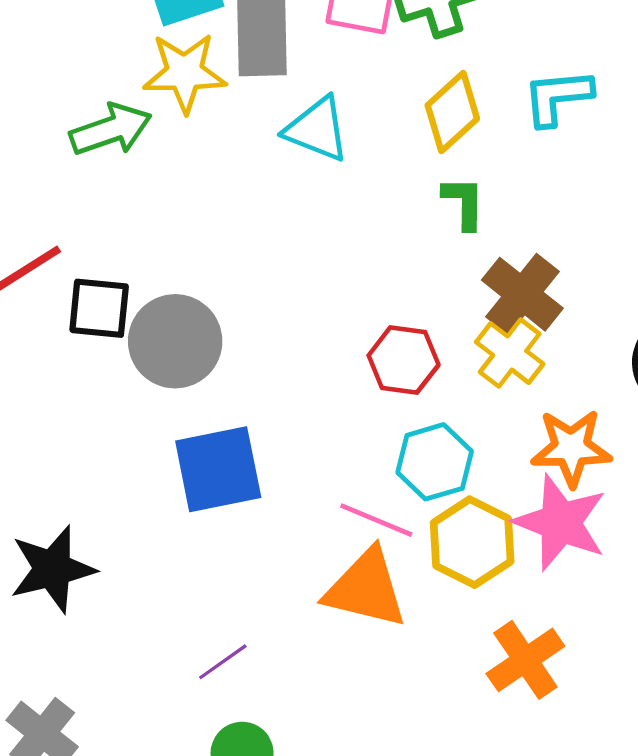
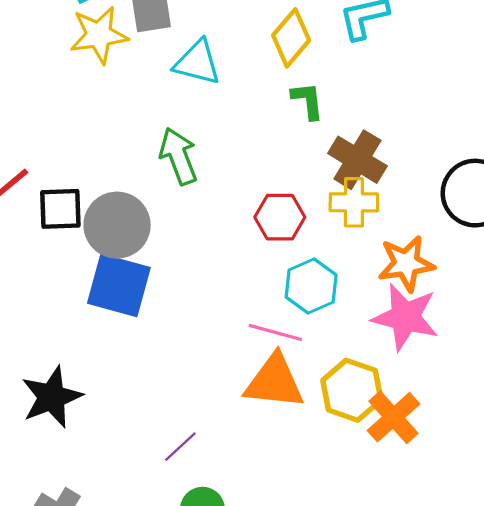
green arrow: (111, 130) -> (178, 156), moved, turned -84
yellow cross: (510, 353) -> (354, 202), turned -30
blue square: (218, 469) -> (119, 285), moved, turned 34
yellow hexagon: (472, 542) -> (352, 390), moved

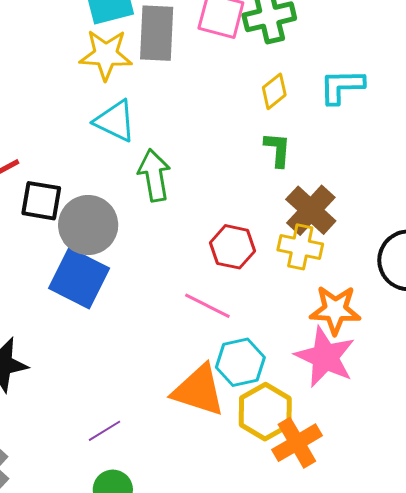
yellow diamond: (291, 38) -> (274, 91), size x0.7
cyan triangle: (197, 62) -> (115, 121), moved
cyan hexagon: (311, 286) -> (240, 362), moved
pink line: (275, 332) -> (207, 306), moved

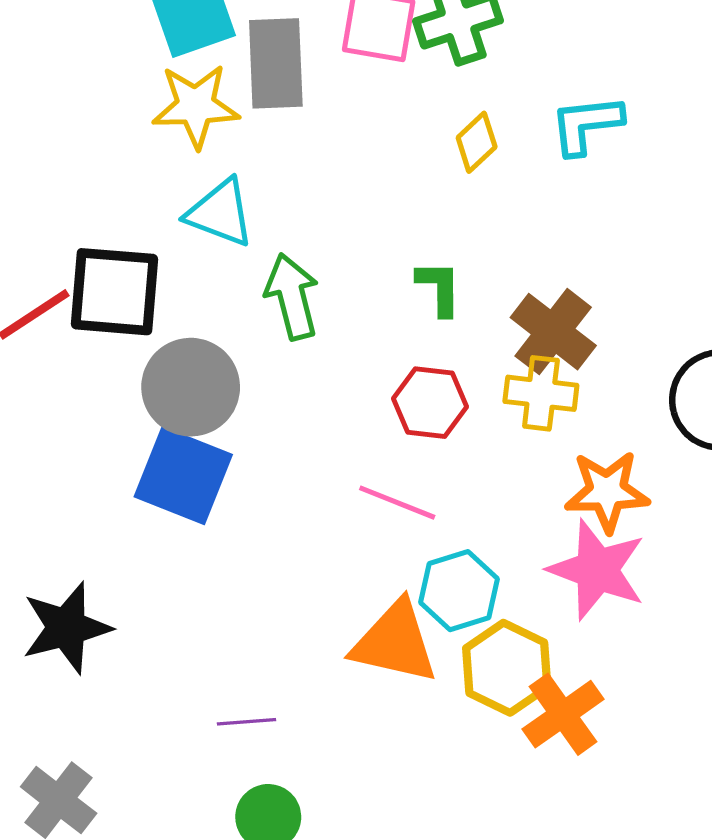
green L-shape: (278, 149) -> (439, 288), moved
black square: (41, 201) -> (115, 292), moved, size x1.4
purple line: (105, 431) -> (246, 722), turned 32

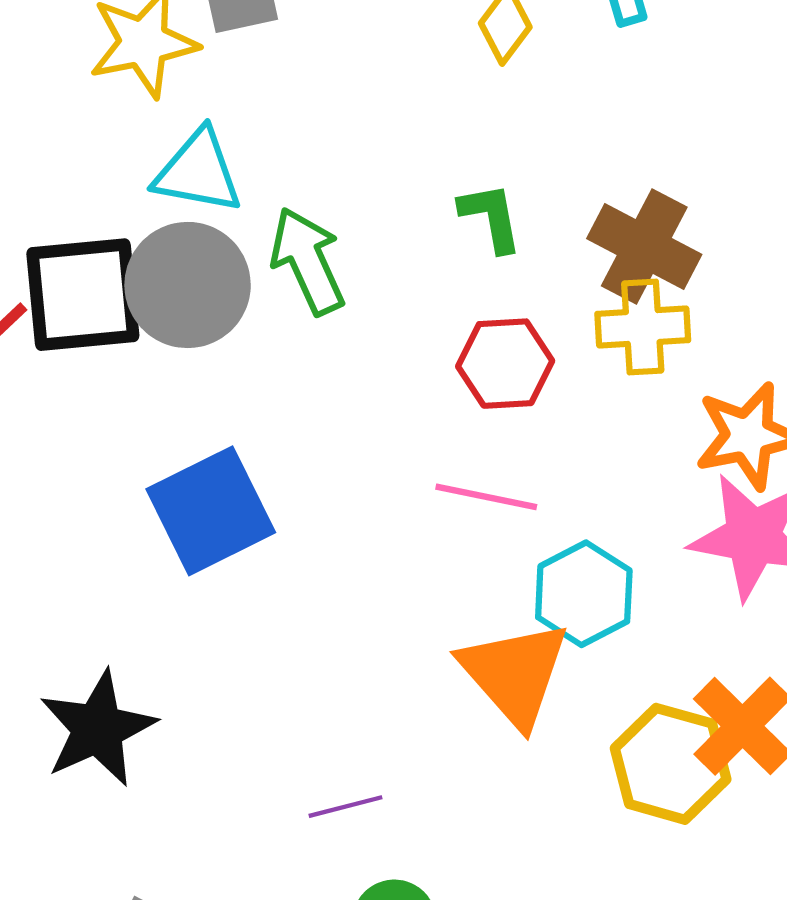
gray circle: (191, 387) -> (188, 285), moved
blue square: (183, 476) -> (211, 511), turned -38
orange triangle: (395, 642) -> (515, 673), turned 46
yellow hexagon: (507, 668) -> (671, 764), moved

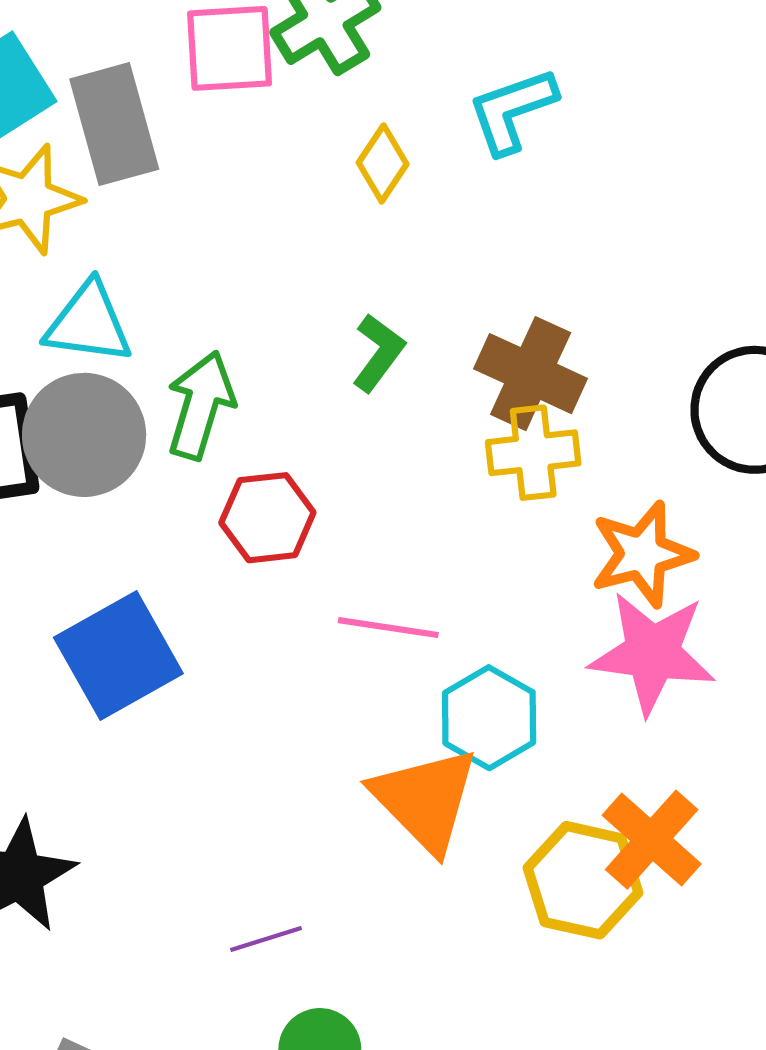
green L-shape: (491, 217) -> (378, 353), turned 50
green arrow: (308, 261) -> (201, 405), turned 44
red hexagon: (505, 364) -> (267, 518), moved

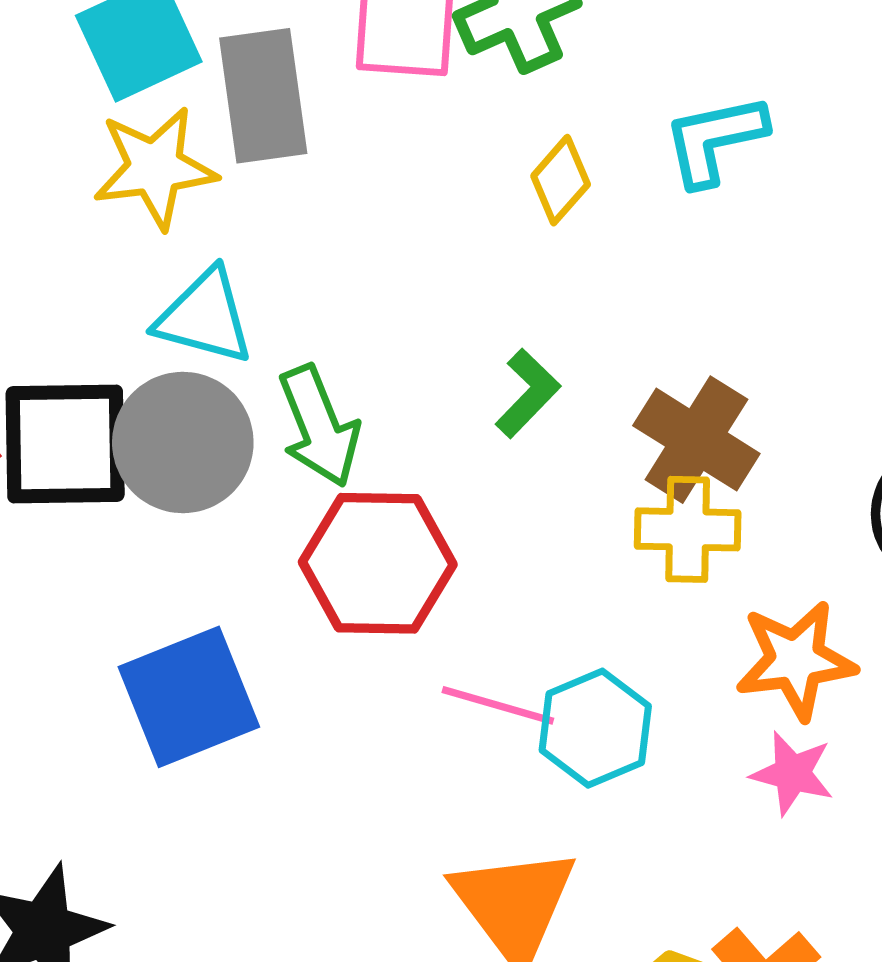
green arrow: (201, 405) -> (319, 426), turned 134
red hexagon: (267, 518) -> (378, 563), size x1.4
pink star: (652, 653) -> (792, 773), size x0.6
cyan hexagon: (489, 718) -> (595, 728), moved

